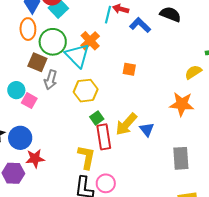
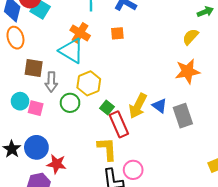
green circle: (53, 42) -> (70, 103), moved, size x0.7
orange square: (129, 69) -> (117, 33), moved
gray rectangle: (181, 158) -> (183, 116), moved
red star: (35, 159) -> (57, 164), turned 30

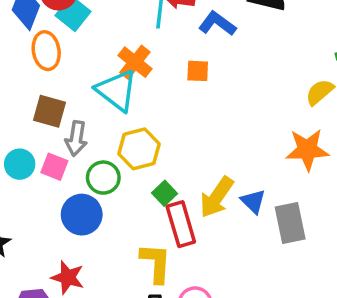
orange ellipse: (15, 38) -> (46, 51), moved
pink square: (36, 108) -> (54, 167), moved
blue circle: (36, 147) -> (82, 215), moved

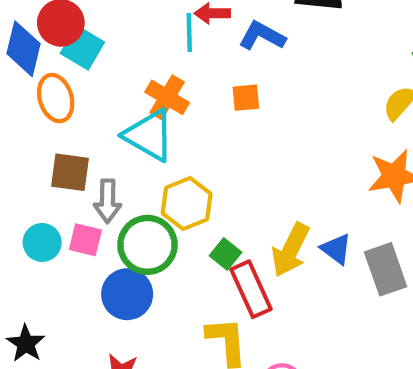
green circle: (103, 178) -> (147, 245), size x1.4

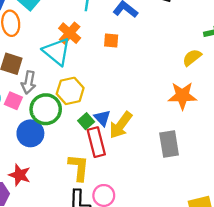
blue triangle: (336, 249) -> (102, 118), moved

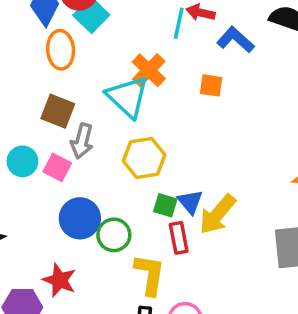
green circle: (46, 109) -> (114, 235), moved, size x0.7
green square: (86, 121) -> (165, 205), turned -35
red rectangle: (96, 142) -> (179, 238), size x0.7

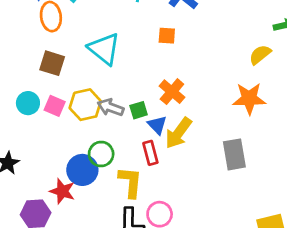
orange cross: (149, 70) -> (172, 92), moved
gray arrow: (82, 141) -> (111, 107), moved, turned 100
yellow hexagon: (144, 158) -> (85, 105), moved
green square: (165, 205) -> (139, 110), moved, turned -30
blue circle: (80, 218) -> (82, 170), moved

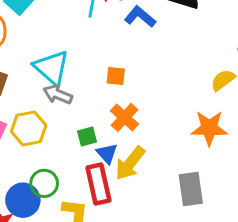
orange square: (167, 36) -> (116, 76), moved
gray arrow: (111, 107) -> (58, 94), moved
red rectangle: (150, 153) -> (98, 184), size x1.5

